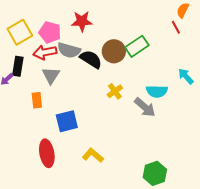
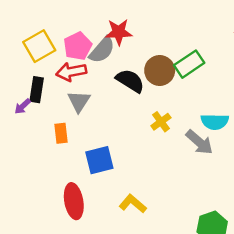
pink pentagon: (50, 32) -> (78, 46), turned 30
gray semicircle: (69, 50) -> (102, 50), moved, turned -65

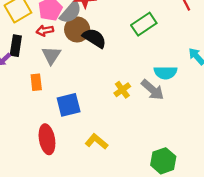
brown circle: (160, 70) -> (77, 29), moved
red arrow: (71, 72) -> (45, 31), size x0.7
yellow cross: (161, 122) -> (122, 90), moved

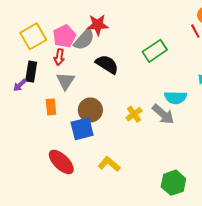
brown circle: (77, 29) -> (90, 110), moved
red arrow: (45, 31) -> (59, 57), turned -70
red ellipse: (47, 139) -> (61, 162), turned -36

